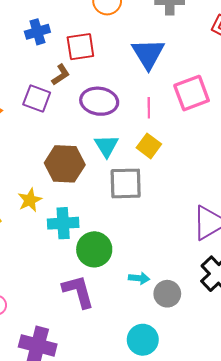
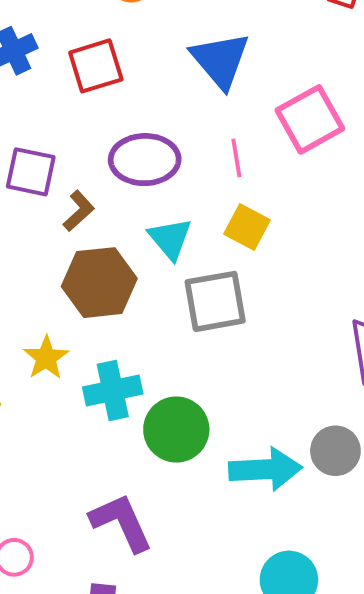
brown L-shape: (61, 75) -> (79, 211), moved
cyan arrow: (139, 278) -> (265, 469), size x1.8
purple L-shape: (78, 291) -> (121, 522), moved
gray circle: (167, 294) -> (335, 451), moved

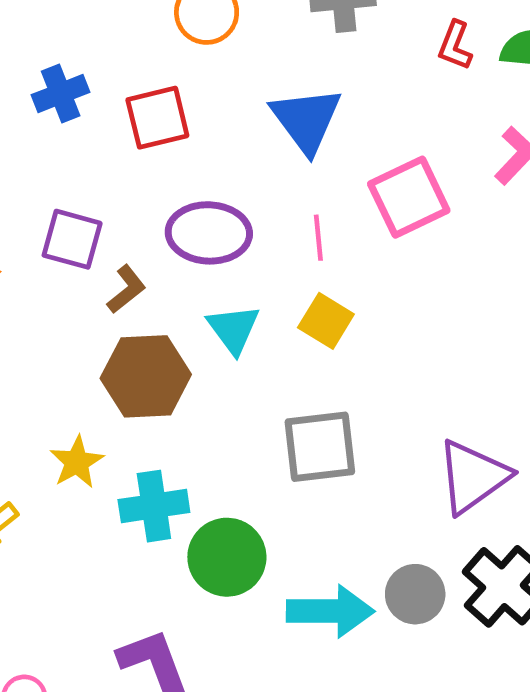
gray square: (215, 301) -> (320, 447), moved

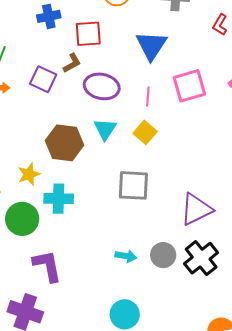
brown L-shape: (126, 289) -> (72, 63), moved
green circle: (227, 557) -> (22, 219), moved
cyan arrow: (330, 611) -> (126, 256), size x0.6

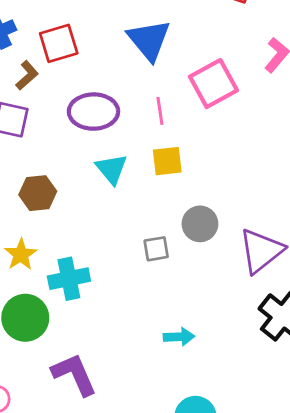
brown L-shape: (72, 63) -> (27, 75), moved
yellow square: (145, 132) -> (167, 161), turned -35
brown hexagon: (64, 143) -> (38, 193), moved, size x0.7
gray square: (133, 185) -> (156, 249), moved, size x0.6
gray circle: (163, 255) -> (200, 224), moved

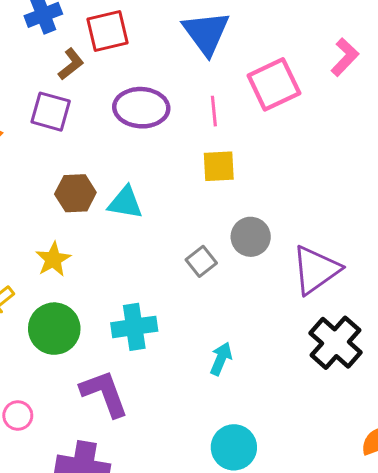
cyan triangle: (111, 169) -> (125, 203), moved, turned -44
gray square: (156, 249) -> (201, 261), turned -32
cyan cross: (69, 279) -> (134, 327), moved
cyan arrow: (179, 337) -> (221, 359), turned -68

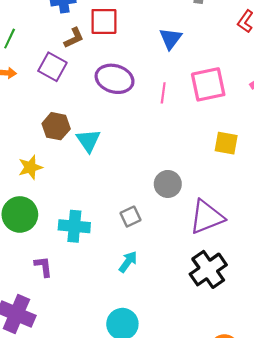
blue triangle: (206, 33) -> (171, 39), size x0.7
yellow square: (219, 166) -> (226, 143), moved
cyan triangle: (125, 203) -> (88, 141), turned 32
gray square: (201, 261) -> (130, 217), moved
purple L-shape: (104, 393) -> (43, 266), size x0.6

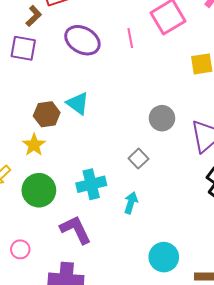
purple ellipse: (115, 79) -> (82, 40), turned 32
brown hexagon: (56, 126) -> (47, 114), moved
cyan arrow: (128, 262) -> (131, 203), moved
purple L-shape: (43, 266) -> (76, 230), size x1.6

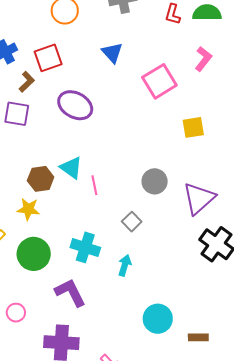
pink line: (130, 38) -> (94, 185), moved
yellow star: (34, 145) -> (28, 209), turned -30
cyan cross: (91, 184) -> (85, 247), turned 32

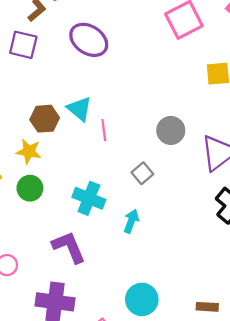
green circle: (34, 254) -> (30, 188), moved, size x0.7
cyan circle: (158, 319) -> (142, 299), moved

